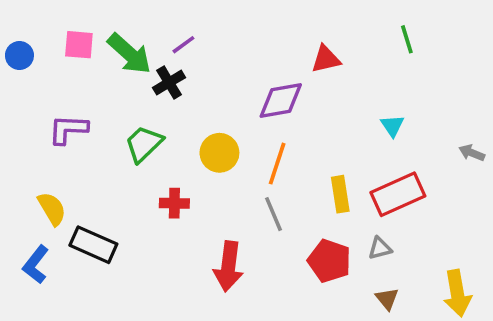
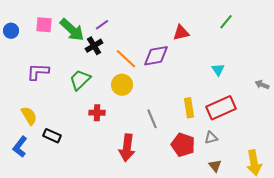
green line: (407, 39) -> (226, 22), turned 56
orange line: (277, 164) -> (126, 59), moved, turned -65
black rectangle: (93, 245) -> (52, 136), size x0.7

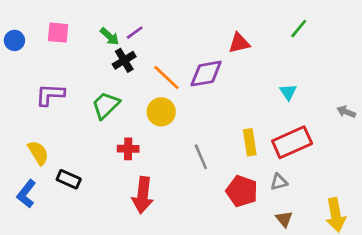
green arrow: (72, 30) -> (110, 37), moved, size x0.6
red arrow: (127, 148) -> (143, 195), moved

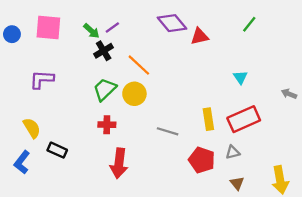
pink square: (58, 33) -> (48, 28), size x1.4
purple diamond: (206, 74) -> (172, 23), moved, turned 60
green trapezoid: (106, 105) -> (105, 89), moved
gray line: (201, 157) -> (168, 131), turned -50

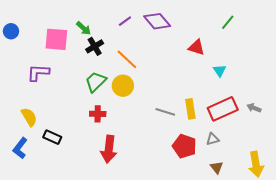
pink square: (48, 28) -> (56, 39), moved
purple line: (112, 28) -> (125, 21), moved
red triangle: (200, 36) -> (196, 47), moved, turned 30
gray arrow: (289, 94) -> (254, 108), moved
gray line: (168, 131) -> (165, 112), moved

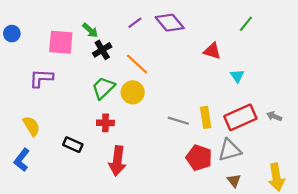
black rectangle: (52, 137) -> (73, 145), moved
gray triangle: (213, 139) -> (230, 150), size x1.6

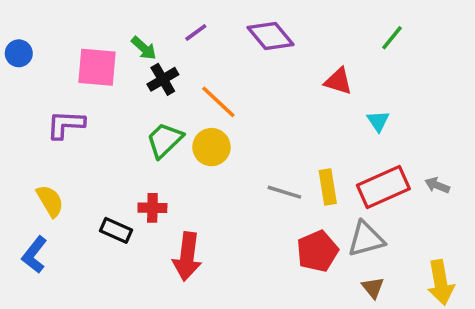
purple line: (135, 23) -> (196, 33), moved
red cross: (105, 123) -> (152, 208), moved
red pentagon: (199, 158) -> (317, 251), turned 30

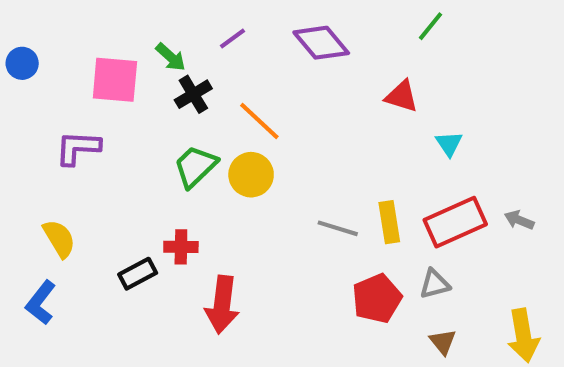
green line: (392, 38) -> (431, 26), moved
black rectangle: (116, 230) -> (138, 274), turned -52
gray triangle: (366, 239) -> (435, 284), size x0.7

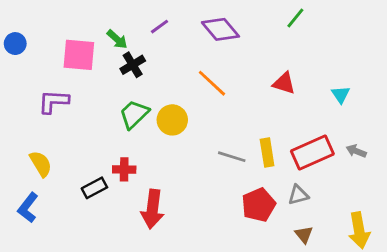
red triangle: (402, 96) -> (284, 83), moved
orange line: (259, 121) -> (212, 83), moved
cyan triangle: (449, 144) -> (341, 94), moved

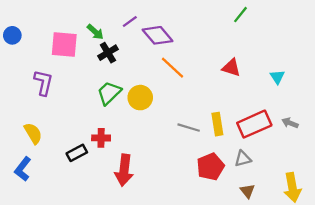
purple diamond: (220, 29) -> (158, 35), moved
purple L-shape: (53, 102) -> (43, 83), turned 100

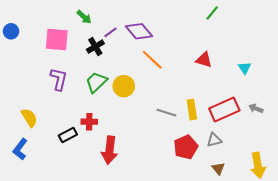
purple line: (130, 22) -> (111, 32), moved
green arrow: (95, 32) -> (84, 17), moved
purple L-shape: (43, 83) -> (59, 79), moved

